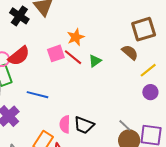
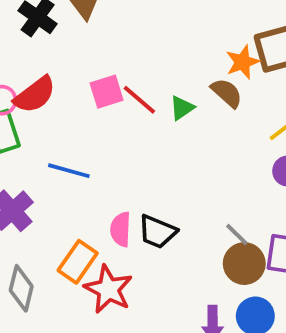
orange star: (76, 37) -> (242, 62), moved
brown semicircle: (130, 52) -> (227, 93), moved

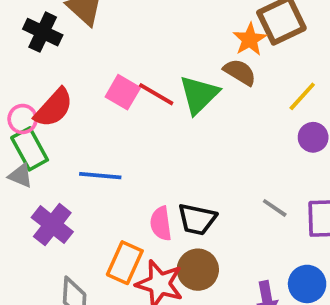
pink square: (107, 92) -> (123, 92), turned -32
green triangle: (182, 108) -> (199, 95), size x1.6
brown circle: (244, 264) -> (198, 270), moved

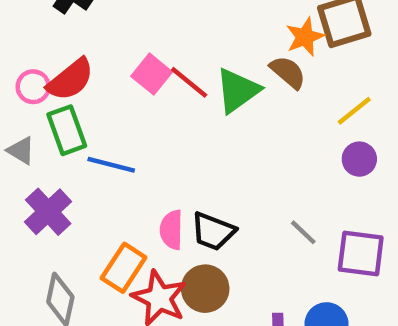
green rectangle: (30, 149) -> (67, 130), moved

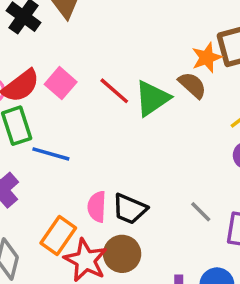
pink square: (152, 74) -> (61, 83), moved

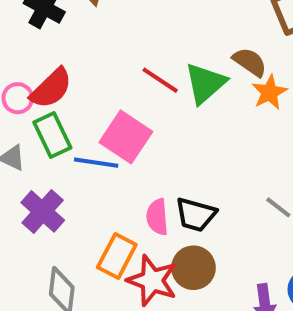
orange star: (207, 58) -> (269, 92), moved
pink square: (61, 83) -> (126, 137), moved, size x1.4

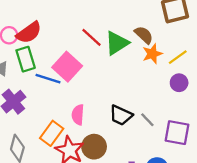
black trapezoid: (196, 215) -> (121, 115), moved

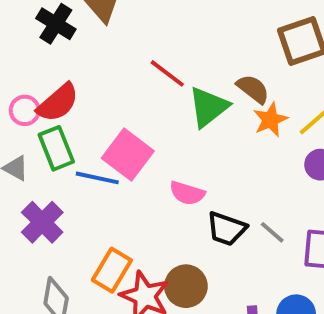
red line: (91, 37) -> (167, 73), moved
pink semicircle: (78, 115) -> (187, 193), moved, turned -72

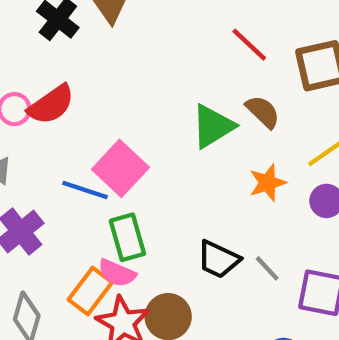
red line: (167, 73) -> (249, 45), moved
orange star: (270, 120) -> (268, 183), moved
green rectangle: (56, 148) -> (127, 237), moved
pink semicircle: (187, 193) -> (117, 273), moved

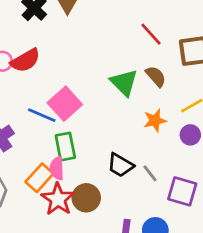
green triangle: (213, 126) -> (124, 83), turned -48
pink semicircle: (117, 273) -> (57, 168), turned 60

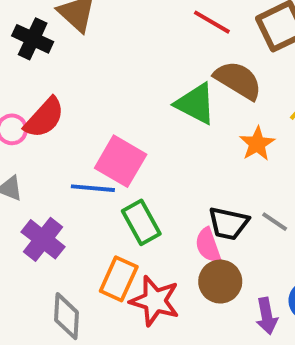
brown semicircle: (156, 76) -> (238, 80), size x1.4
pink semicircle: (57, 168) -> (208, 245), moved
brown circle: (86, 198) -> (220, 282), moved

